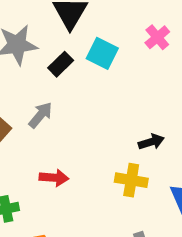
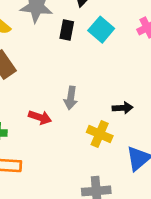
black rectangle: (61, 64) -> (67, 30), turned -48
gray arrow: (40, 115) -> (71, 98), moved, turned 135

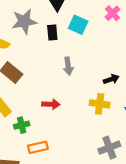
gray arrow: (71, 98) -> (68, 66), moved

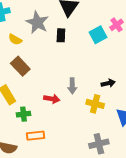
gray star: (24, 21) -> (37, 22), turned 30
cyan square: (78, 25) -> (98, 35), moved, turned 30
gray arrow: (68, 66) -> (72, 86), moved

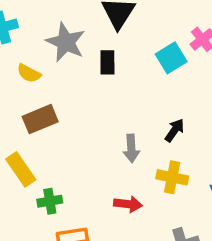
brown rectangle: (20, 66) -> (40, 119), turned -66
black arrow: (108, 83) -> (175, 130), moved, turned -40
red arrow: (52, 99) -> (128, 204), moved

